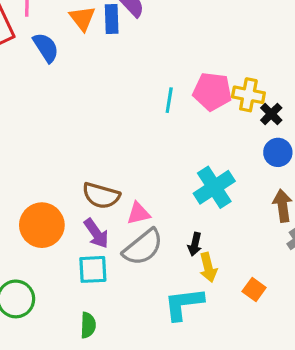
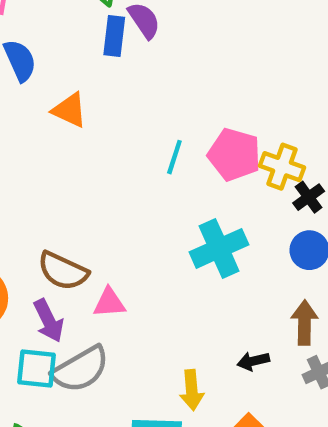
orange triangle: (82, 18) -> (69, 110), moved, turned -36
cyan cross: (214, 187) -> (219, 248), moved
black arrow: (195, 244) -> (253, 361), moved, turned 55
gray semicircle: (143, 247) -> (81, 369), moved

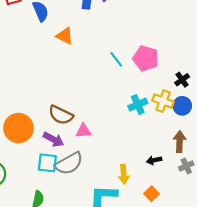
cyan line: (174, 157) -> (116, 59), turned -56
yellow cross: (282, 167) -> (163, 101), moved
cyan cross: (219, 248) -> (138, 105), size x0.7
purple arrow: (49, 321) -> (53, 139), turned -36

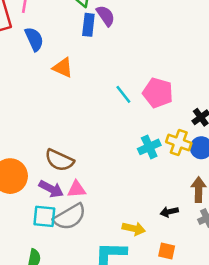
pink triangle: (84, 131) -> (77, 189), moved
yellow arrow: (124, 174) -> (134, 229), turned -72
orange square: (152, 194) -> (167, 251), turned -32

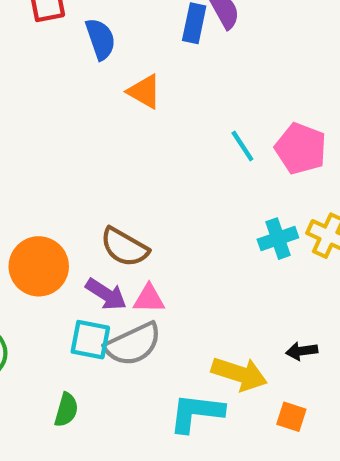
yellow arrow: (134, 229) -> (239, 374), size x1.4

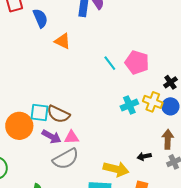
cyan square: (90, 340) -> (39, 112), moved

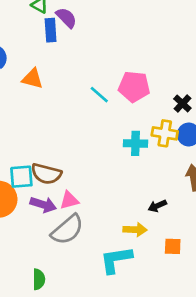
cyan cross: (129, 105) -> (135, 143), turned 36
black arrow: (144, 156) -> (157, 206), moved
yellow arrow: (116, 169) -> (135, 230), size x0.7

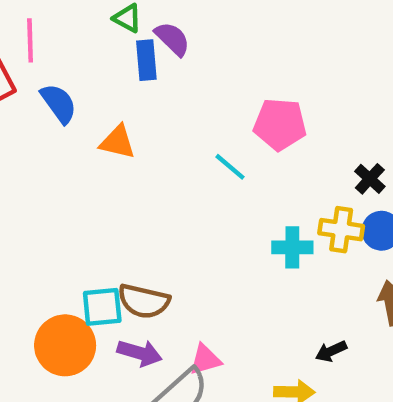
pink pentagon: (134, 87) -> (280, 124), moved
pink triangle: (69, 200) -> (205, 360), moved

